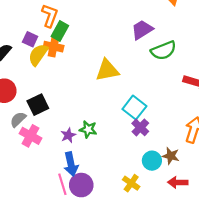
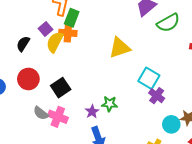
purple square: (30, 39) -> (46, 29), turned 32
gray semicircle: (18, 119) -> (41, 113), moved, turned -91

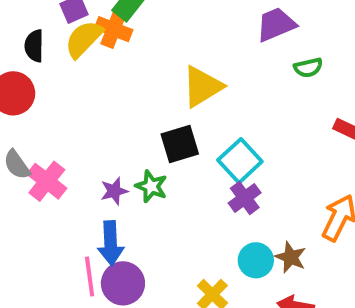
green semicircle: (168, 23) -> (308, 68), size x0.6
black semicircle: (23, 44) -> (34, 46), moved, turned -49
yellow triangle: (120, 48) -> (202, 87), turned -30
black square: (61, 88) -> (180, 144), moved

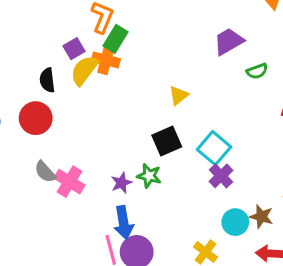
yellow triangle: (202, 87) -> (178, 95), size x0.6

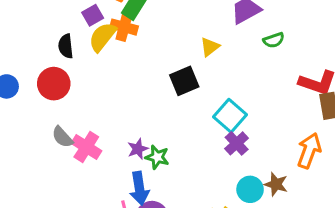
yellow triangle: (178, 95) -> (210, 47), moved
black square: (167, 141) -> (184, 81), moved
green star: (149, 176) -> (157, 157), moved

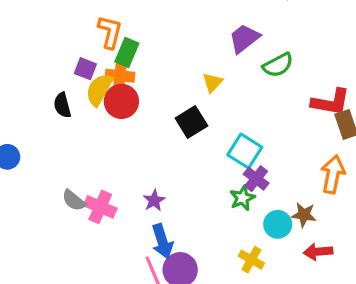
purple square: (93, 15) -> (85, 69), turned -30
green semicircle: (274, 40) -> (278, 65), size x1.4
red circle: (54, 84) -> (121, 101), moved
green star: (157, 157) -> (242, 198), moved, turned -30

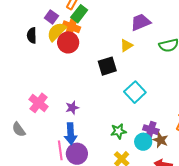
purple trapezoid: (244, 38) -> (141, 22), moved
purple cross: (256, 179) -> (151, 130), moved, turned -35
green star: (242, 198) -> (118, 131), moved
gray semicircle: (74, 200) -> (19, 129), moved

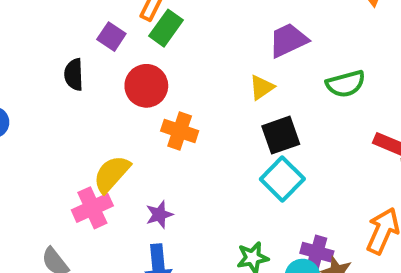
orange cross: (71, 27) -> (180, 131), moved
yellow semicircle: (56, 32) -> (112, 174), moved
black square: (107, 66) -> (281, 135), moved
pink cross: (39, 103) -> (92, 208), turned 30

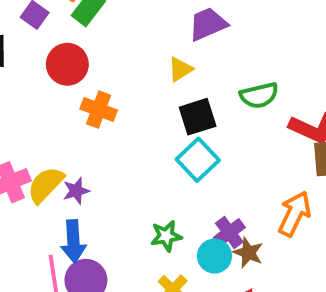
green semicircle: (346, 84) -> (259, 95), moved
yellow semicircle: (112, 174) -> (46, 185), moved
purple cross: (317, 252) -> (229, 233), turned 36

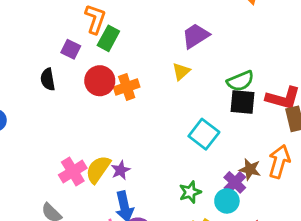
orange cross: (99, 110) -> (127, 87), moved, turned -30
black square: (198, 117) -> (242, 102), moved, turned 32
brown star: (248, 253) -> (250, 169), moved

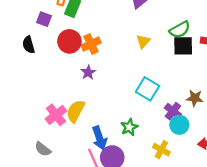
yellow triangle: (181, 71) -> (143, 41), moved
cyan square: (204, 134) -> (148, 89), moved
purple star: (121, 170) -> (88, 72), moved
purple cross: (235, 182) -> (173, 111), moved
green star: (190, 192) -> (129, 127), moved

